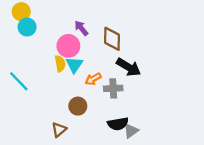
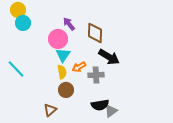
yellow semicircle: (60, 64) -> (62, 72), moved

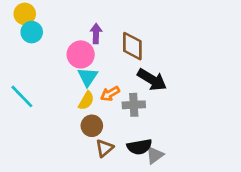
purple arrow: (69, 24) -> (96, 33), turned 40
yellow semicircle: (62, 72) -> (86, 101), turned 40
brown triangle: (50, 110) -> (104, 148), moved

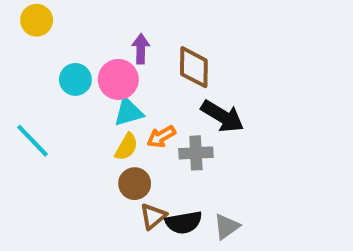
cyan circle: (32, 32) -> (75, 79), moved
cyan triangle: (88, 77) -> (129, 112), turned 40
black semicircle: (139, 147) -> (184, 222), moved

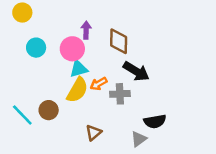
cyan circle: (75, 79) -> (36, 48), moved
cyan line: (33, 141) -> (22, 115), moved
yellow semicircle: (126, 147) -> (77, 90), size x1.5
brown circle: (135, 184) -> (49, 110), moved
black semicircle: (184, 222) -> (155, 121), moved

